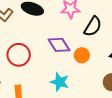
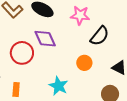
purple diamond: (59, 45) -> (45, 39), moved

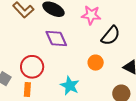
red circle: (22, 53) -> (32, 67), moved

